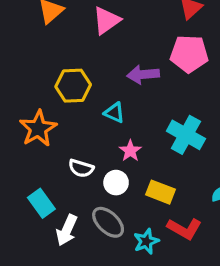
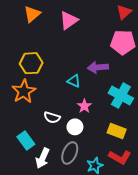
purple arrow: (143, 74) -> (98, 67), moved
yellow hexagon: (73, 86) -> (31, 63), moved
yellow rectangle: (161, 192) -> (117, 131), moved
gray ellipse: (108, 222) -> (70, 153), turned 70

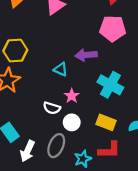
white semicircle: (52, 117) -> (52, 108), moved
white circle: (75, 127) -> (72, 122), moved
red L-shape: (120, 157) -> (109, 150), turned -30

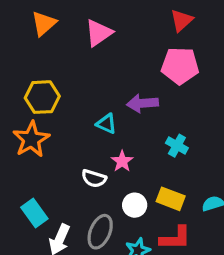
cyan cross: (110, 85) -> (177, 146), size x0.6
white circle: (72, 122) -> (135, 205), moved

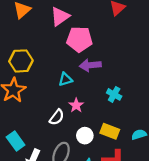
pink pentagon: (180, 66) -> (79, 39), moved
cyan triangle: (106, 124) -> (65, 79), turned -40
white semicircle: (94, 178) -> (57, 117), turned -70

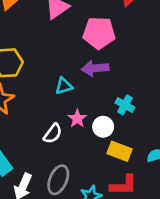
pink pentagon: (79, 39) -> (99, 33), moved
white circle: (85, 136) -> (103, 127), moved

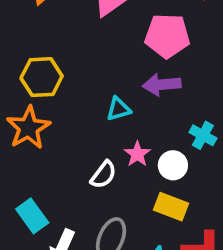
yellow rectangle: (119, 151) -> (171, 207), moved

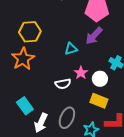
purple arrow: (162, 85) -> (94, 36), turned -42
white semicircle: (103, 175) -> (63, 84), turned 42

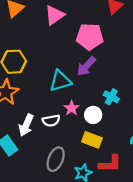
cyan triangle: (71, 49) -> (60, 81), size x1.5
white arrow: (41, 123) -> (26, 125), moved

